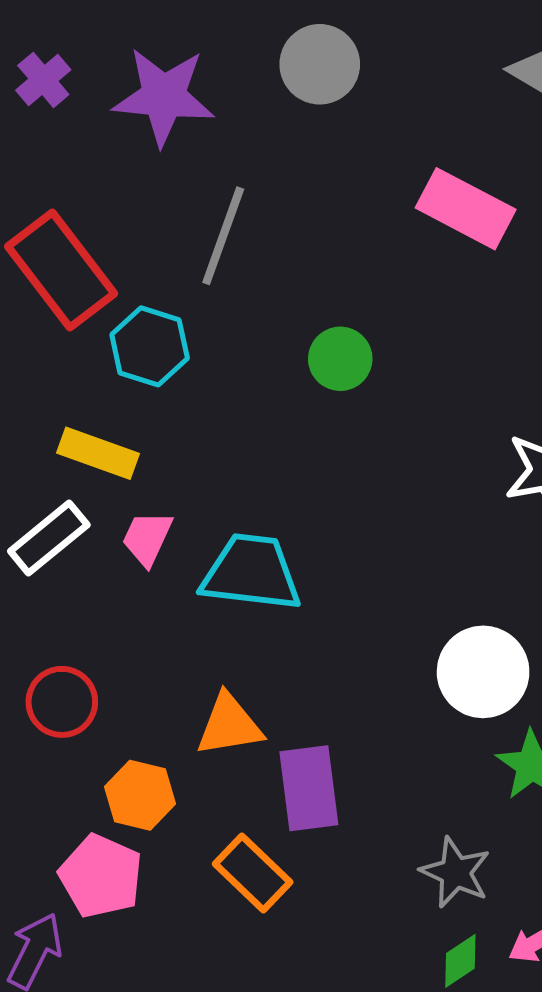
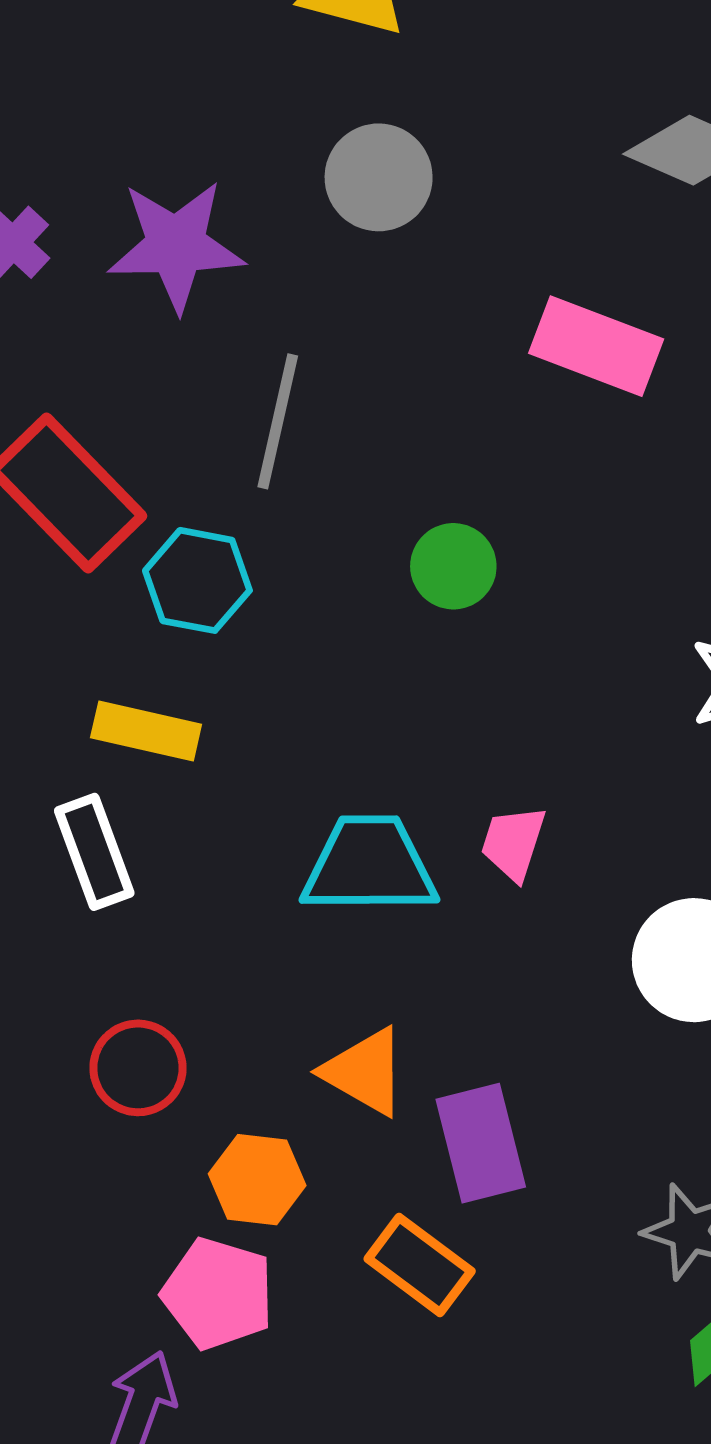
white rectangle: (49, 538) -> (94, 852), turned -64
pink trapezoid: (147, 538) -> (513, 843), moved
orange triangle: (229, 725) -> (365, 1072), turned 46

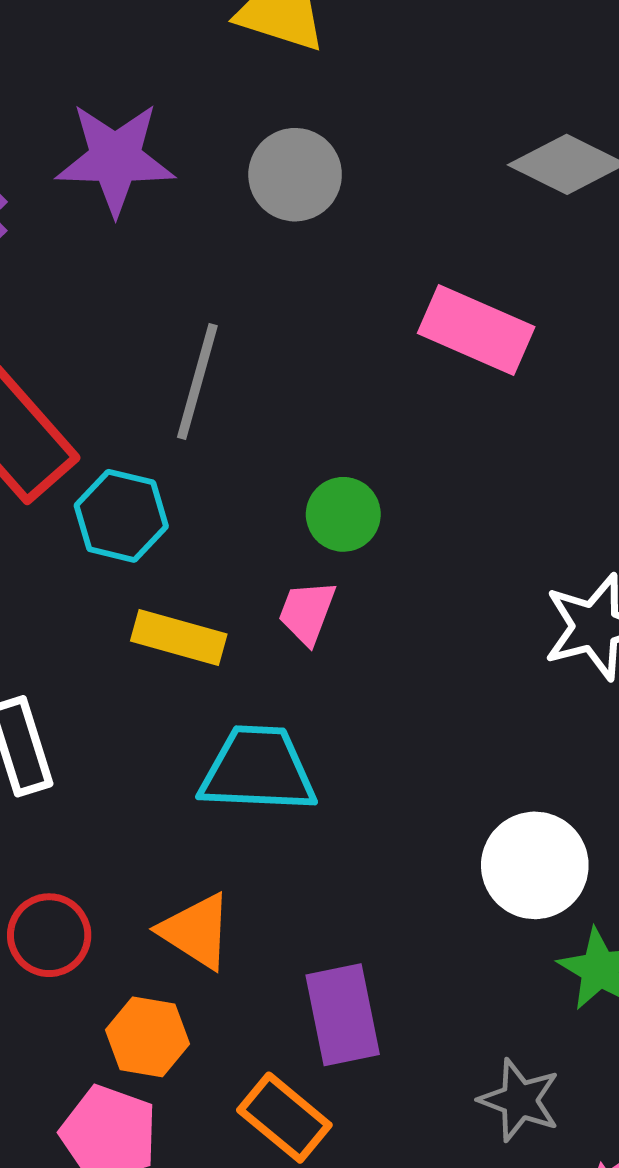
purple star: (176, 245) -> (115, 158), moved
yellow rectangle: (146, 731) -> (179, 638), moved
pink trapezoid: (513, 843) -> (307, 612), moved
orange triangle: (365, 1072) -> (196, 931), moved

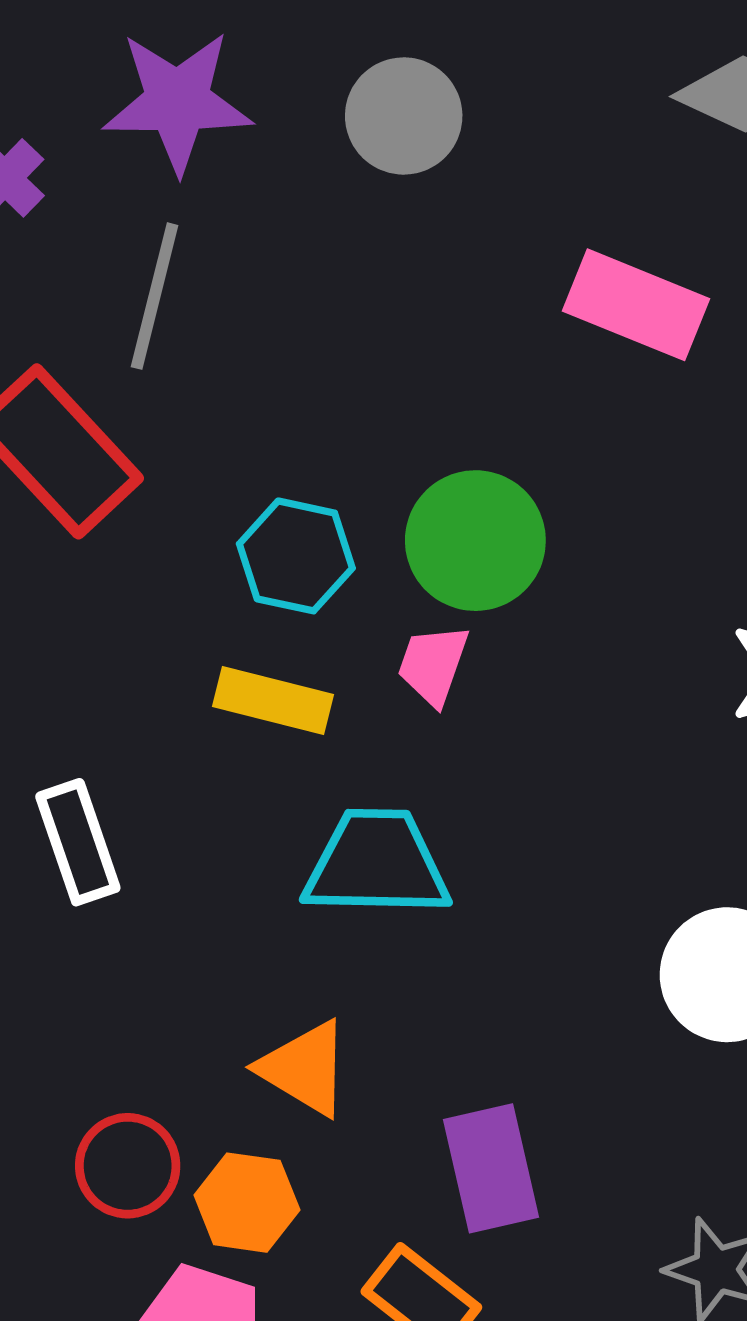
gray line: (197, 382) -> (155, 296), moved
green circle: (343, 514) -> (475, 541), size x1.5
cyan hexagon: (121, 516) -> (296, 556), moved
red circle: (49, 935) -> (128, 1166), moved

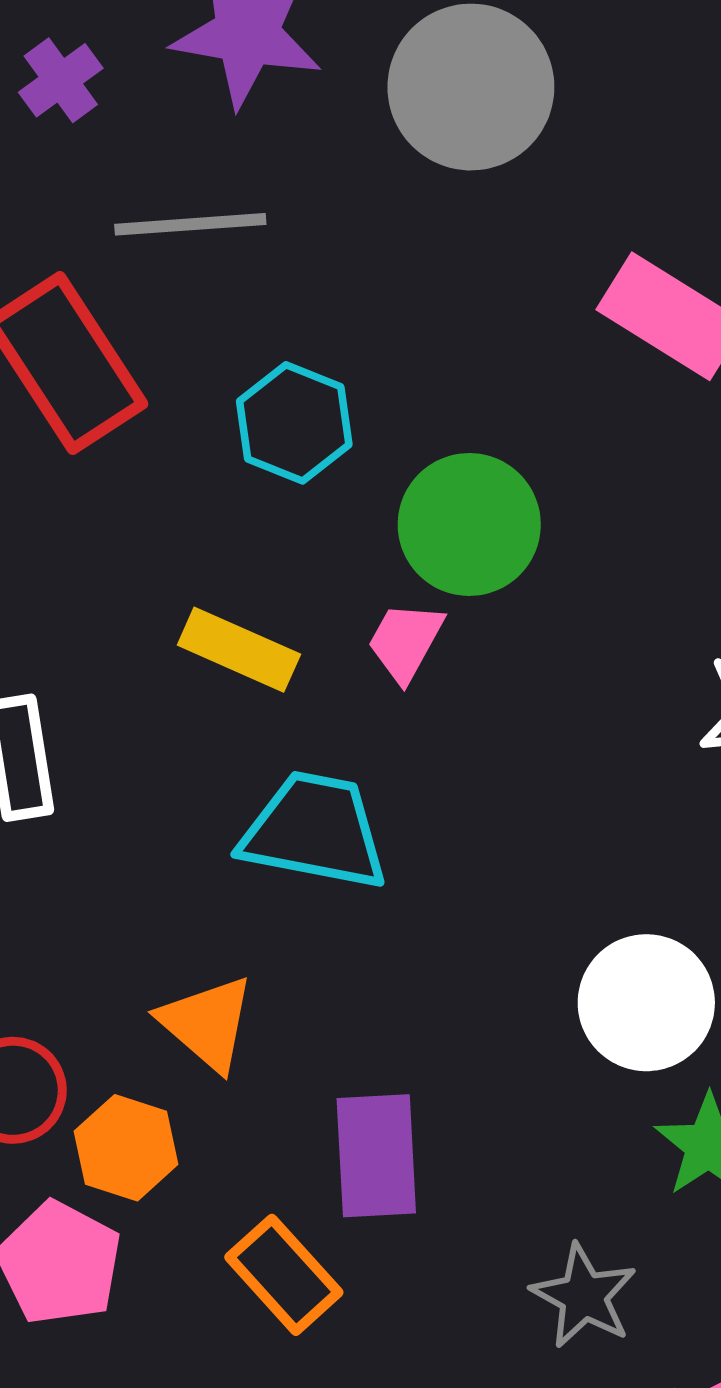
gray circle: (404, 116) -> (471, 87), size x1.4
gray line: (155, 296) -> (190, 224), turned 62
cyan hexagon: (296, 556) -> (294, 423), moved

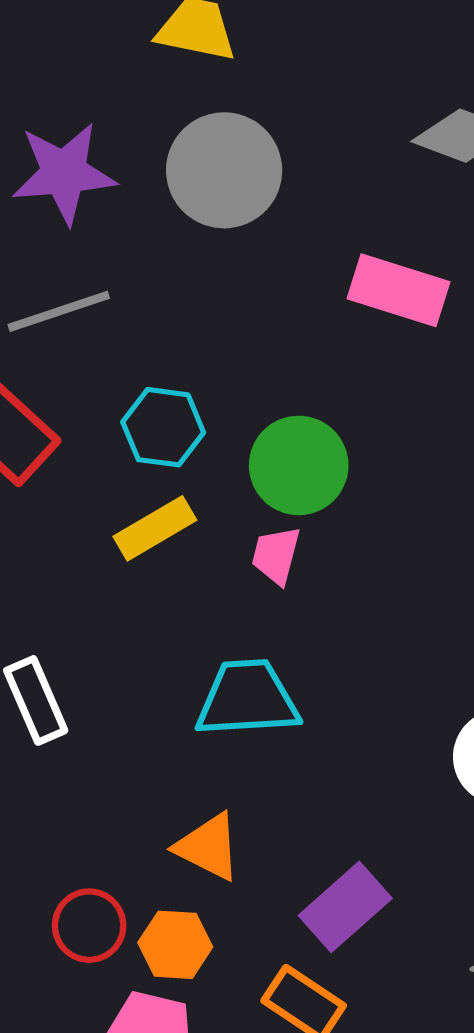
yellow rectangle: (239, 650) -> (155, 528), moved, turned -40
purple rectangle: (376, 1156) -> (345, 907), turned 66

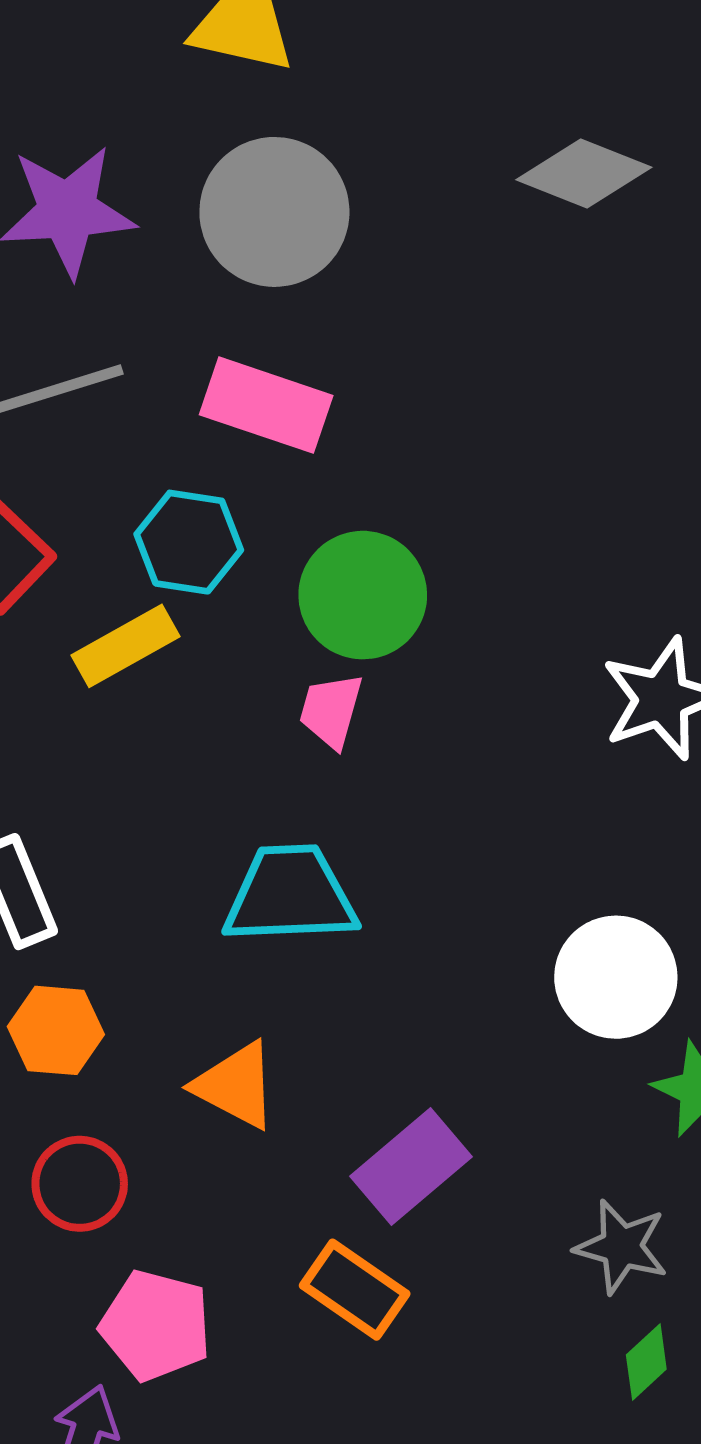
pink rectangle: (398, 290) -> (266, 405), moved
yellow rectangle: (155, 528) -> (126, 646), moved
orange hexagon: (175, 945) -> (56, 1030), moved

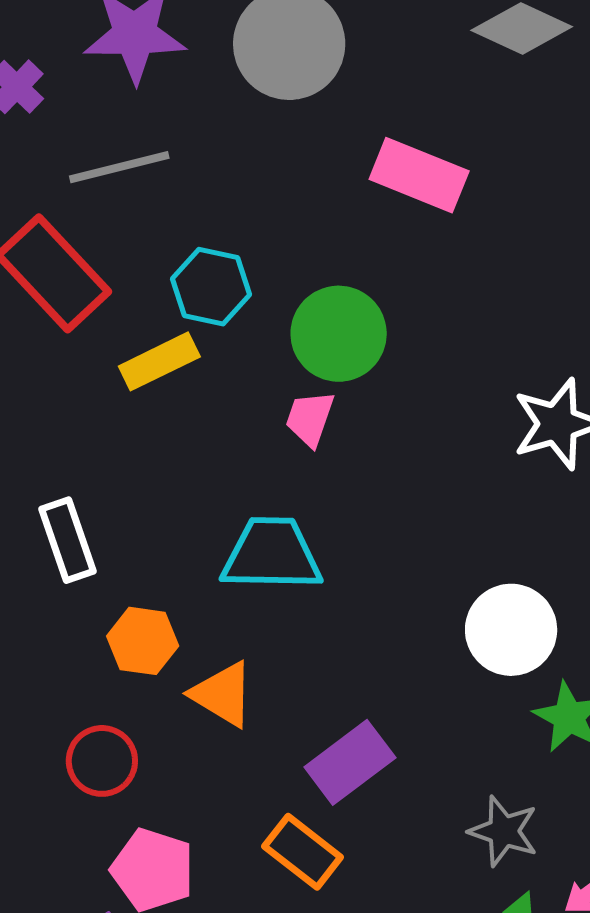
pink rectangle: (266, 405) -> (419, 175), moved
orange hexagon: (56, 1030) -> (143, 641), moved

